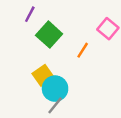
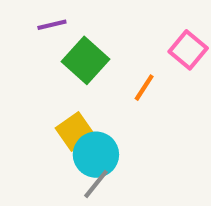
purple line: (30, 14) -> (52, 25), turned 49

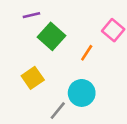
yellow square: (75, 132) -> (33, 78), moved
cyan circle: (96, 155) -> (82, 93), moved

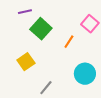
cyan circle: (82, 93) -> (85, 74), moved

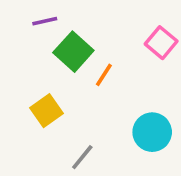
orange line: (69, 42) -> (104, 75), moved

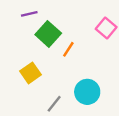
cyan circle: (152, 132) -> (87, 92), moved

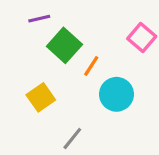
cyan circle: (87, 92) -> (116, 94), moved

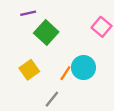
orange line: (91, 66) -> (65, 73), moved

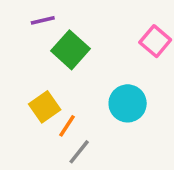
orange line: (65, 73) -> (67, 126), moved

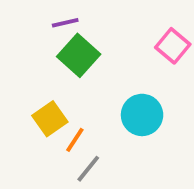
purple line: (43, 20) -> (65, 23), moved

